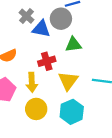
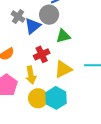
blue triangle: (41, 29) -> (33, 26), turned -42
yellow triangle: (68, 81) -> (63, 69), turned 36
cyan hexagon: (72, 112) -> (56, 98), moved

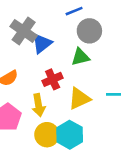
gray circle: (49, 15) -> (89, 31), moved
gray cross: (18, 16) -> (24, 31), size x1.5

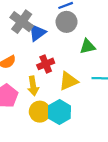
gray circle: (89, 31) -> (67, 22), moved
green triangle: (80, 57) -> (88, 46), moved

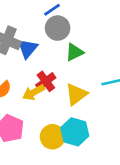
green triangle: (88, 46) -> (74, 52), moved
yellow arrow: (33, 86) -> (34, 92), moved, turned 84

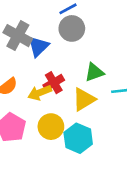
green triangle: (74, 52) -> (94, 72), moved
yellow circle: (52, 137) -> (51, 127), moved

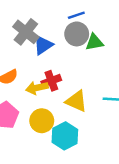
green triangle: (94, 72) -> (94, 42), moved
yellow triangle: (84, 99) -> (76, 101), turned 45

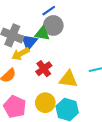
green triangle: (94, 42) -> (42, 34), moved, turned 35
yellow arrow: (37, 88) -> (21, 54), moved

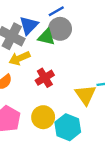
blue triangle: (29, 42) -> (29, 25), moved
yellow triangle: (68, 79) -> (85, 95), moved, turned 42

